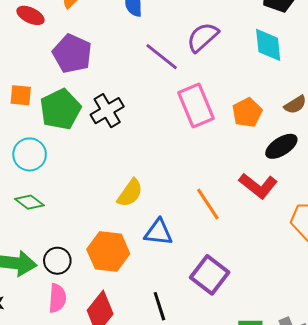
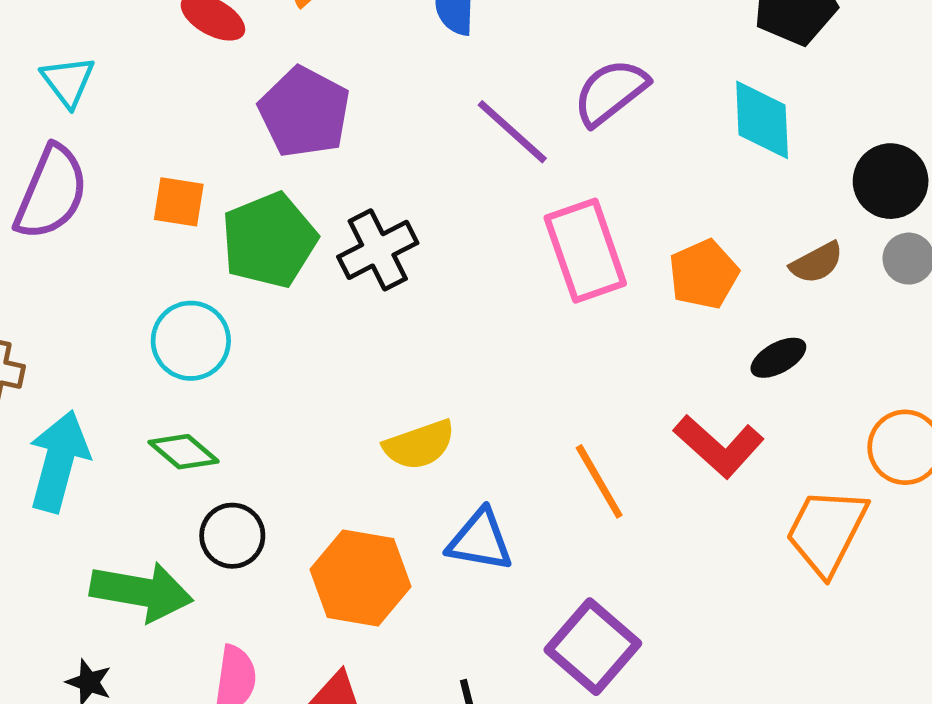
black ellipse: (281, 146) -> (778, 358), size x0.7
yellow semicircle: (130, 193) -> (419, 445), turned 32
black circle: (57, 261) -> (232, 536), moved

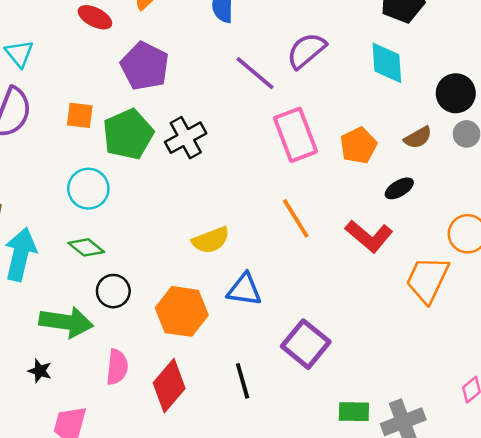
orange line: (599, 481) -> (296, 218), moved

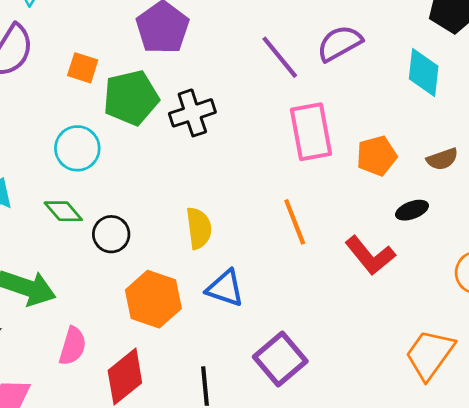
yellow semicircle: (211, 240) -> (199, 228), turned -87
orange trapezoid: (427, 279) -> (430, 354), moved
black circle: (113, 291) -> (111, 234), moved

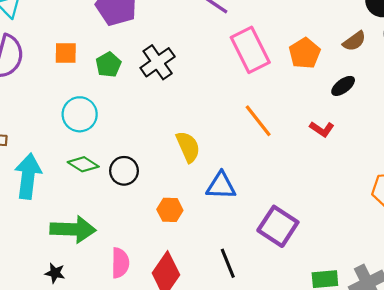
green pentagon: (131, 98) -> (108, 65), size x0.6
red L-shape: (370, 255) -> (322, 129), size x0.6
orange hexagon: (153, 299) -> (170, 210), size x0.6

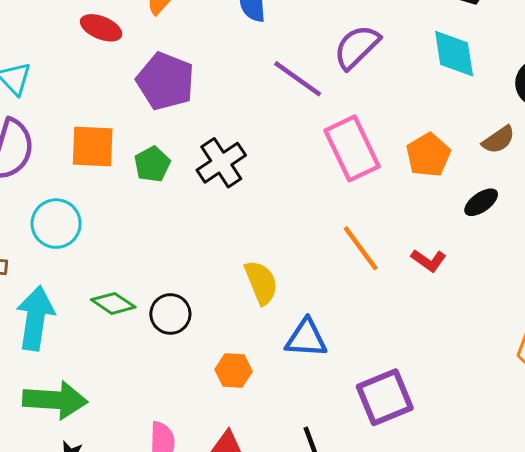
orange square: (66, 53) -> (93, 146), size x1.4
cyan circle: (80, 114) -> (56, 224), moved
red L-shape: (322, 129) -> (429, 260), moved
purple square: (278, 226) -> (385, 397), turned 33
green arrow: (73, 229) -> (55, 400), moved

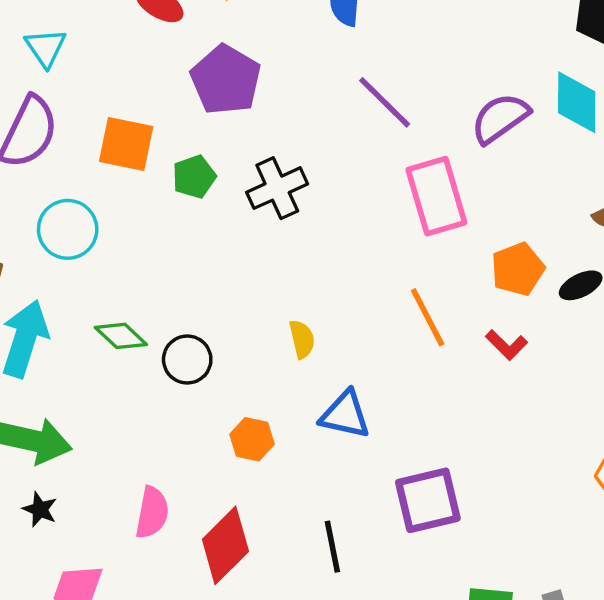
purple semicircle: (357, 47) -> (500, 118), moved
orange pentagon: (428, 155) -> (518, 269), moved
yellow semicircle: (261, 282) -> (302, 339), size x0.7

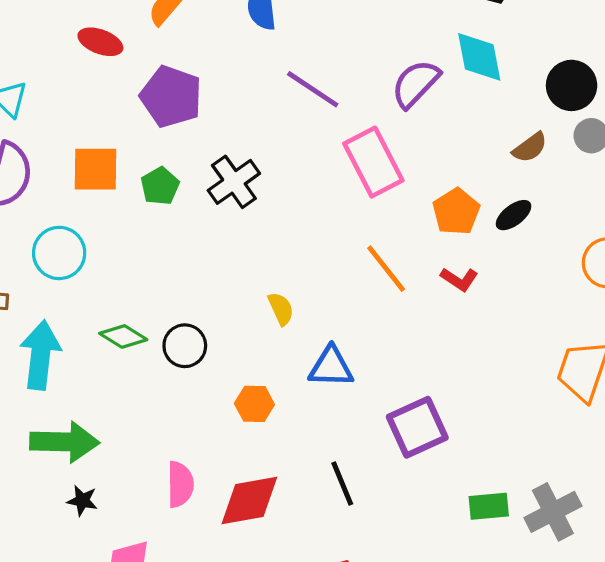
red diamond: (225, 545) -> (249, 500), turned 46

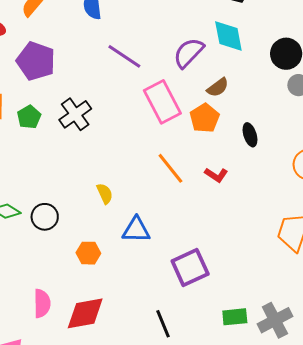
brown semicircle: (530, 147) -> (218, 87), moved
orange pentagon: (456, 212) -> (205, 118), moved
black ellipse: (514, 215) -> (250, 135), turned -70
black line: (342, 483) -> (163, 324), moved

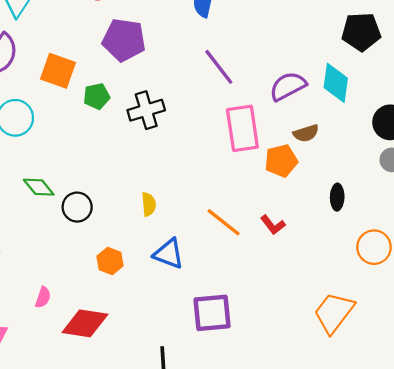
purple pentagon: (36, 61) -> (124, 40), turned -30
black ellipse: (250, 135) -> (337, 197), moved
orange line: (170, 168) -> (224, 222), moved, turned -32
pink semicircle: (42, 303) -> (43, 297), size x0.7

